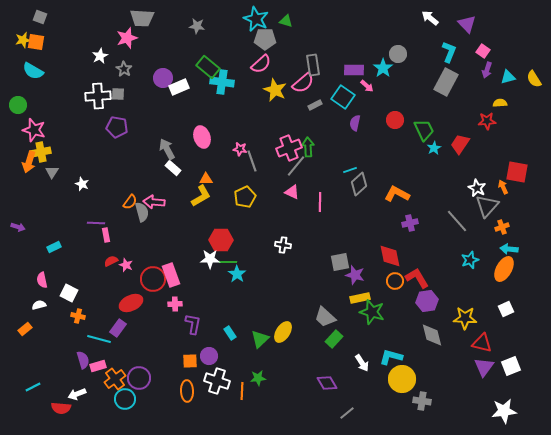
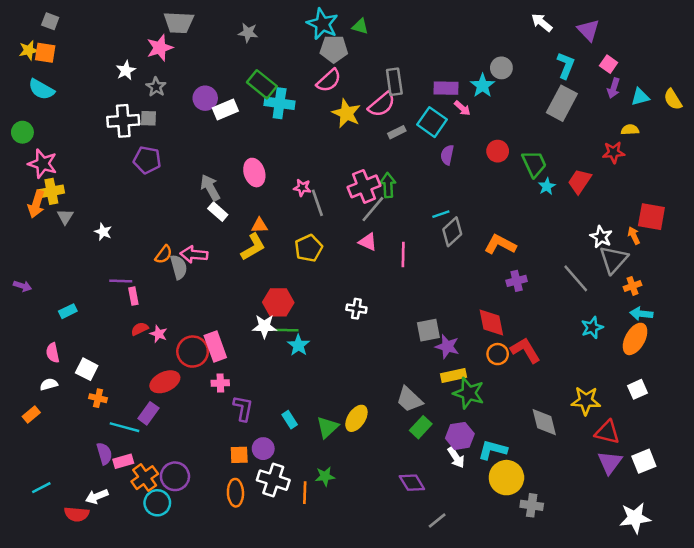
purple hexagon: (427, 301) -> (460, 436), moved

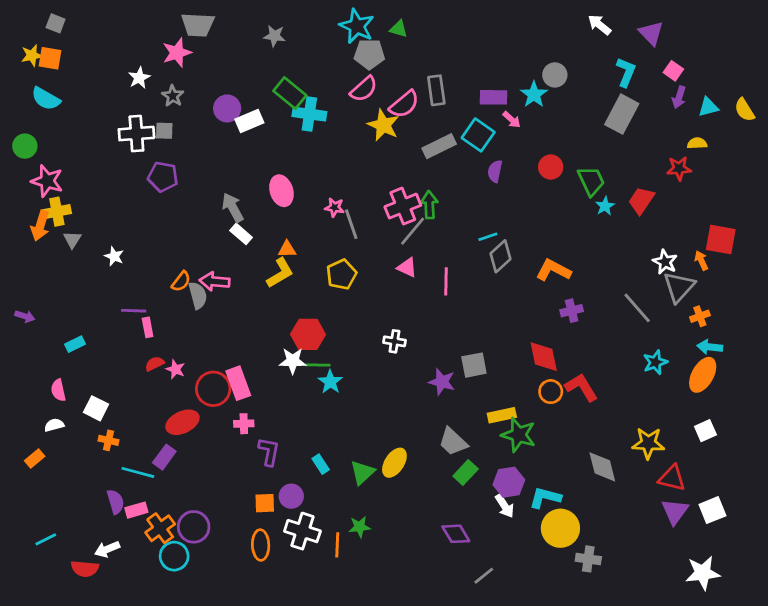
pink semicircle: (382, 104) -> (404, 104), moved
gray rectangle: (397, 132) -> (439, 146), size x1.6
purple star: (447, 346) -> (442, 382), moved

